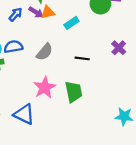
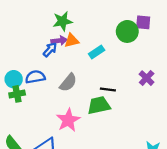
purple arrow: (36, 12) -> (59, 41), turned -40
blue arrow: (16, 14) -> (50, 50), moved
green trapezoid: (74, 92) -> (99, 105), moved, turned -90

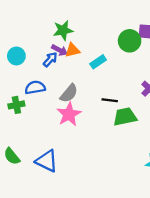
purple arrow: (59, 41) -> (60, 50), turned 35
cyan circle: (14, 79) -> (16, 56), moved
green trapezoid: (99, 105) -> (125, 117), moved
pink star: (68, 120) -> (69, 114), moved

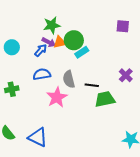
green circle: (130, 41) -> (74, 40), moved
blue semicircle: (35, 87) -> (42, 74), moved
gray semicircle: (69, 93) -> (69, 79), moved, turned 126

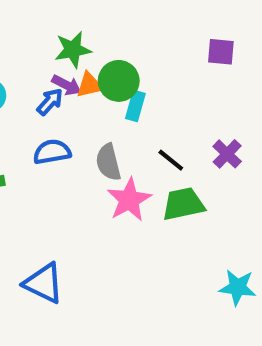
cyan rectangle: (82, 52) -> (135, 106), turned -40
black line: (92, 85) -> (171, 160), moved, turned 32
pink star: (57, 97) -> (129, 200), moved

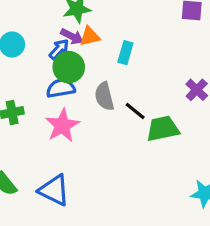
green circle: (119, 81) -> (69, 67), moved
black line: (171, 160) -> (135, 111), moved
pink star: (129, 200) -> (62, 125), moved

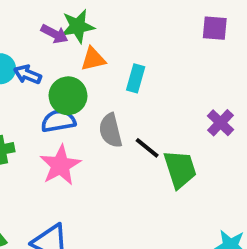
purple arrow: (72, 36) -> (54, 34), moved
blue arrow: (59, 49) -> (27, 75), moved, turned -110
green trapezoid: (163, 129) -> (180, 169), turned 84

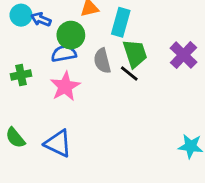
cyan rectangle: (136, 78) -> (121, 22), size x1.4
purple cross: (221, 123) -> (184, 55), size x1.4
green trapezoid: (180, 169) -> (135, 54), moved

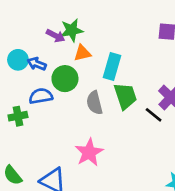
blue semicircle: (64, 54) -> (41, 96), moved
black line: (129, 74) -> (154, 115), moved
pink star: (65, 86) -> (89, 152), moved

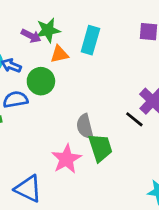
cyan rectangle: (112, 67) -> (90, 40), moved
green trapezoid: (125, 96) -> (100, 148), moved
gray semicircle: (94, 103) -> (85, 126), moved

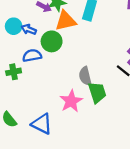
orange triangle: (59, 54) -> (66, 21), size x1.5

